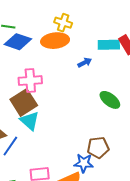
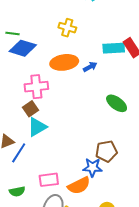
orange ellipse: (55, 41) -> (64, 62), moved
brown square: (24, 102) -> (30, 109), size x0.6
cyan triangle: (30, 121) -> (37, 127), turned 50

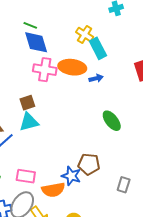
blue diamond: (23, 48) -> (36, 42), turned 40
cyan rectangle: (114, 48) -> (98, 48), moved, turned 50
pink cross: (36, 87) -> (45, 70), moved

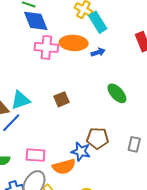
brown square: (27, 103) -> (62, 99), moved
cyan triangle: (29, 122) -> (20, 100), moved
gray rectangle: (124, 185) -> (134, 144), moved

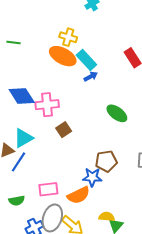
blue diamond: (36, 21) -> (22, 96), moved
cyan rectangle: (98, 22) -> (86, 60), moved
orange ellipse: (74, 43) -> (63, 56), moved, turned 36
pink cross: (46, 47) -> (47, 105), moved

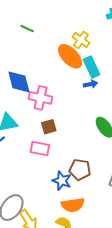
pink rectangle: (48, 189) -> (40, 148), moved
orange semicircle: (79, 195) -> (73, 205), moved

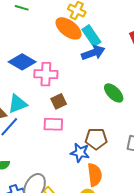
blue diamond: (19, 82) -> (22, 62), turned -36
blue arrow: (91, 84) -> (93, 53), size x1.6
orange semicircle: (73, 205) -> (95, 175), turned -80

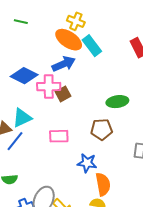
blue arrow: (93, 53) -> (64, 64), moved
green ellipse: (114, 93) -> (117, 102), turned -50
brown square: (59, 101) -> (63, 94), moved
brown pentagon: (96, 139) -> (102, 129), moved

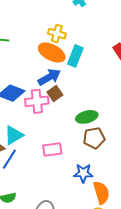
cyan rectangle: (92, 46) -> (75, 56), turned 65
brown square: (63, 94) -> (55, 94), moved
green ellipse: (117, 102) -> (87, 117), moved

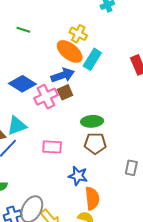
pink cross: (37, 101) -> (46, 97), turned -30

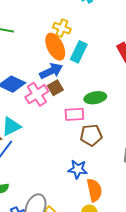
orange ellipse: (70, 51) -> (55, 47), turned 32
green ellipse: (92, 121) -> (95, 98), moved
pink rectangle: (52, 147) -> (74, 114), moved

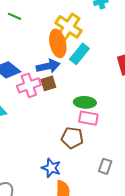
yellow cross: (62, 28) -> (69, 27), size x1.5
pink rectangle: (74, 114) -> (88, 118), moved

